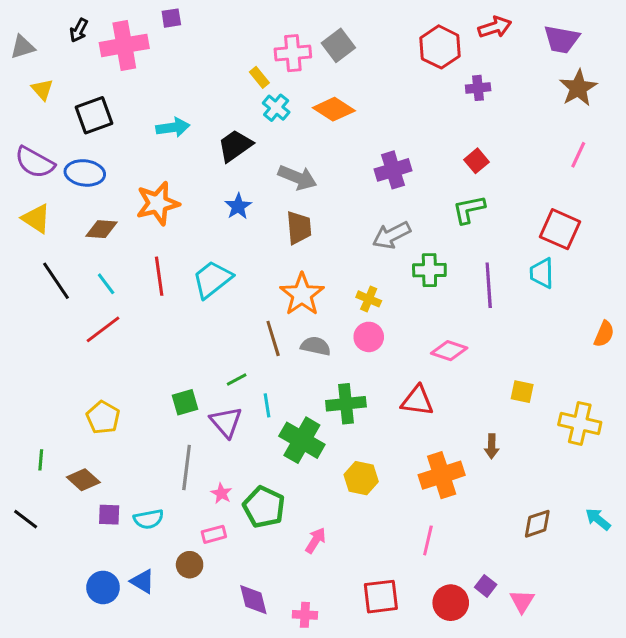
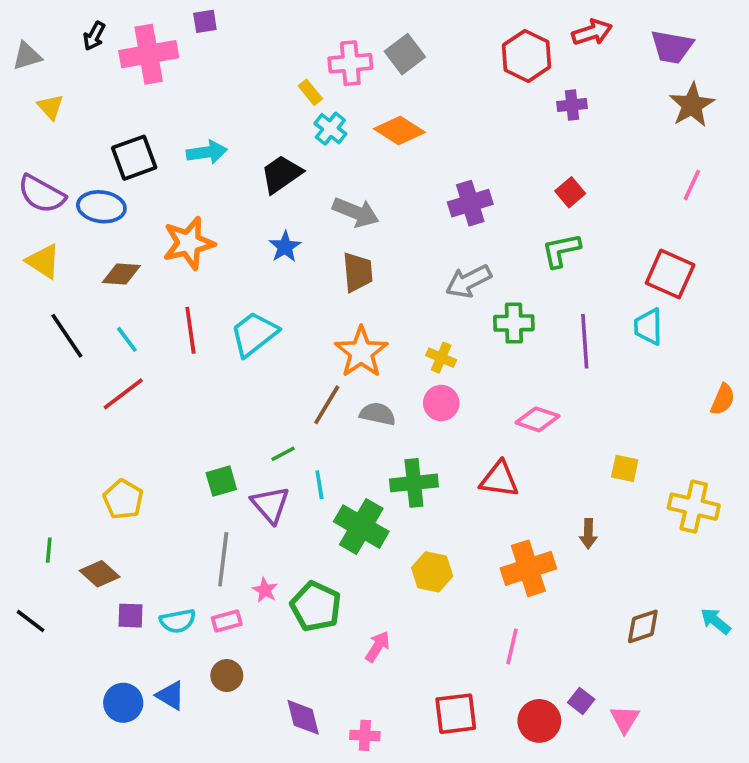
black square: (94, 115) -> (134, 158), moved
brown line: (273, 338) -> (327, 405), turned 48
pink rectangle: (214, 534) -> (227, 621), moved

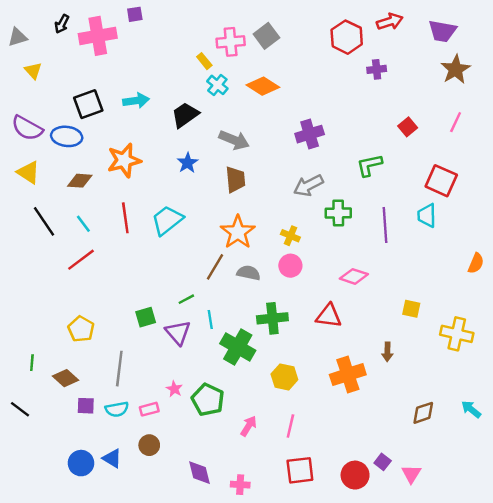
red square: (570, 192) -> (408, 127), moved
gray line: (223, 559) -> (119, 369), moved
pink line: (512, 646) -> (290, 426), moved

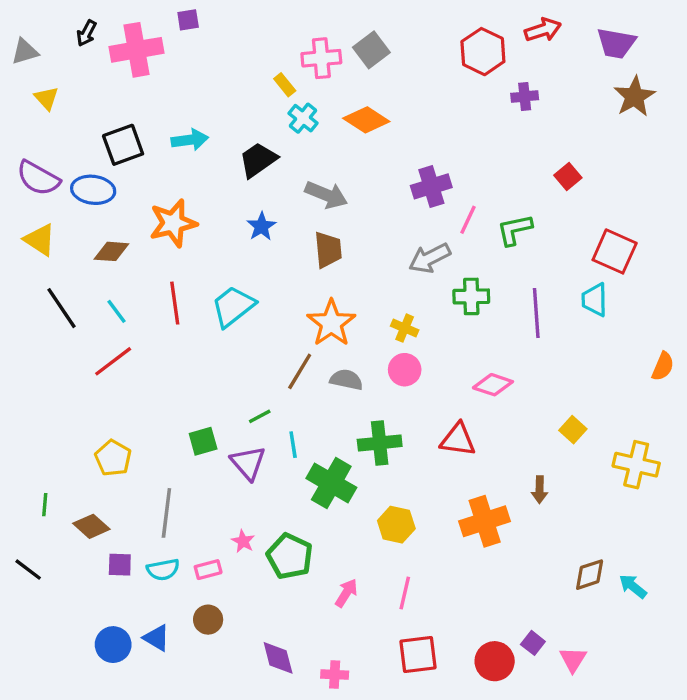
pink line: (456, 122) -> (468, 220), moved
yellow square: (411, 309) -> (573, 430), turned 30
cyan arrow: (471, 409) -> (633, 586), moved

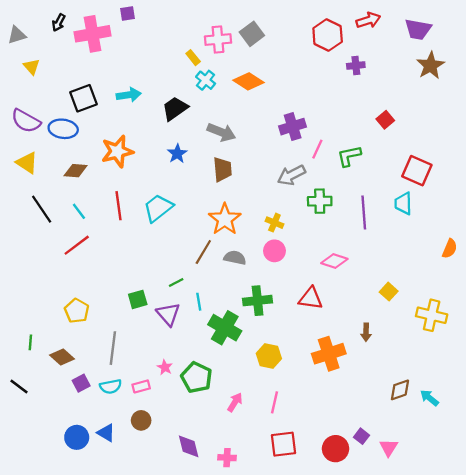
purple square: (120, 565) -> (81, 383), turned -30

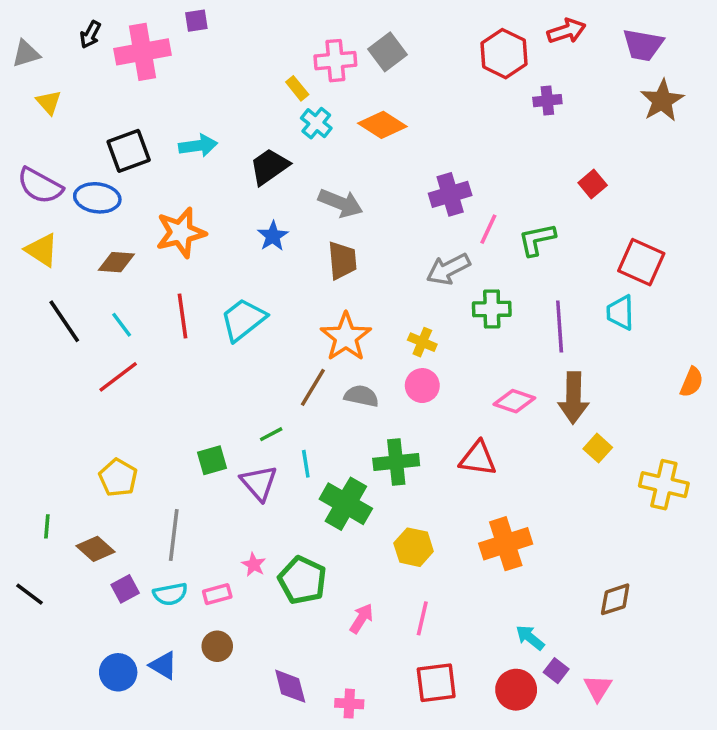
brown arrow: (366, 332) -> (573, 398), moved, size x1.8
cyan arrow: (429, 398) -> (530, 638), moved

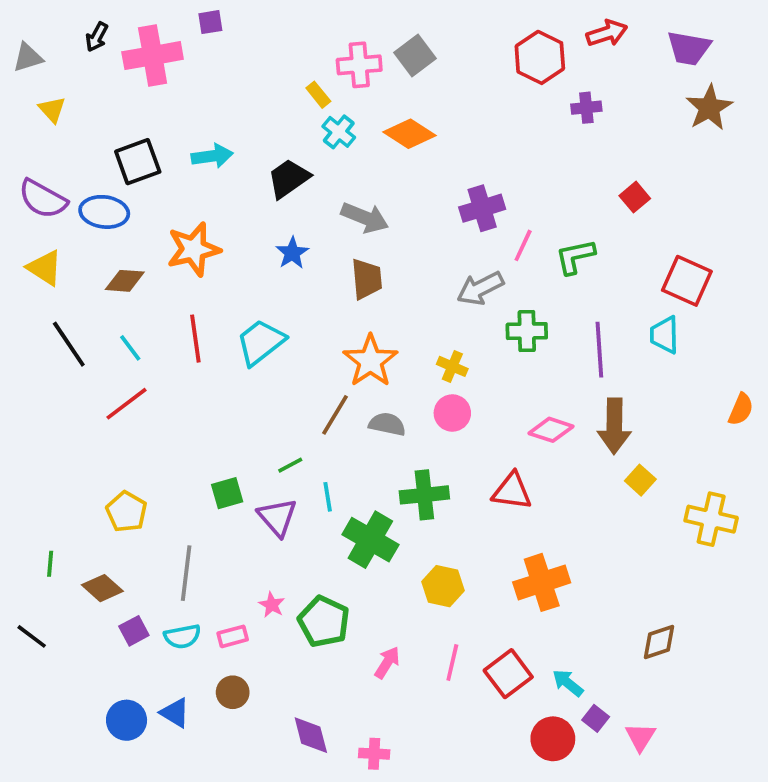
red square: (436, 683) -> (508, 674), moved, turned -30

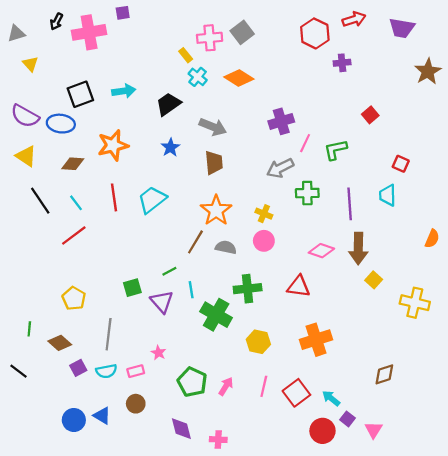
brown star: (709, 108) -> (428, 71), moved
red square: (687, 281) -> (401, 164), size x0.6
green pentagon: (324, 622) -> (192, 382), moved

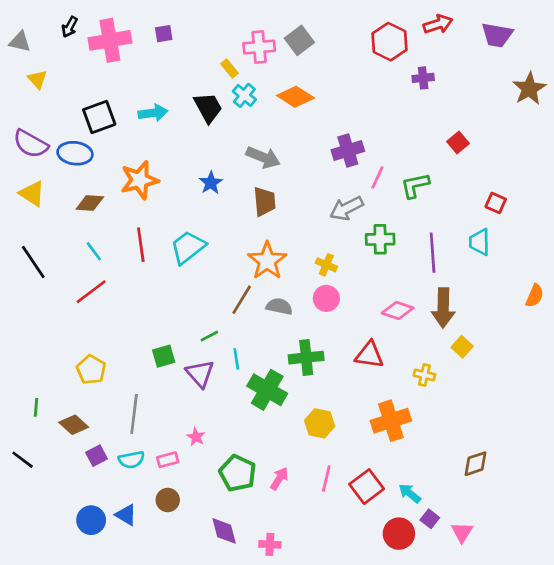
purple square: (123, 13) -> (164, 34), moved
gray triangle: (16, 33) -> (20, 42), turned 30
black trapezoid: (168, 104) -> (208, 108), moved, turned 96
black line: (40, 201) -> (33, 262), moved
yellow cross: (415, 303) -> (424, 375), moved, size x0.6

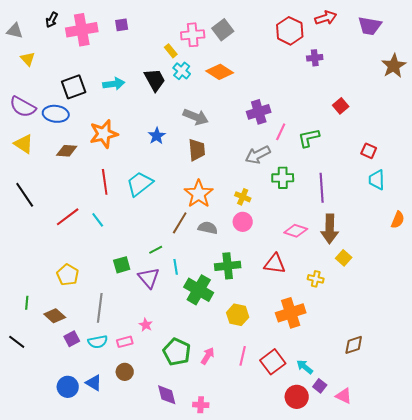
cyan trapezoid: (480, 242) -> (377, 180), moved
cyan line: (94, 251) -> (98, 220), moved
pink triangle: (462, 532) -> (344, 396), turned -36

